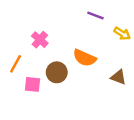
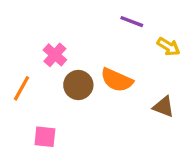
brown circle: (57, 72) -> (78, 85), moved
pink square: (32, 84) -> (45, 137), moved

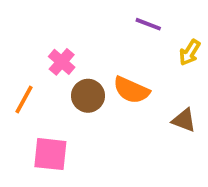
yellow arrow: (169, 47) -> (190, 52), turned 90
pink square: (45, 137) -> (50, 154), size x1.4

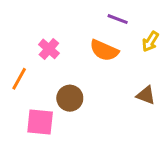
orange semicircle: (131, 90) -> (104, 50), moved
brown circle: (88, 96) -> (70, 98), moved

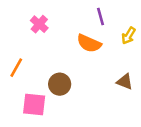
purple line: (118, 19) -> (100, 17), turned 54
pink cross: (49, 49) -> (39, 24), moved

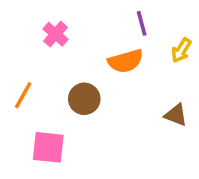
orange semicircle: (89, 43) -> (126, 61), turned -40
brown circle: (60, 84) -> (84, 99), moved

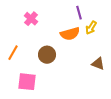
yellow arrow: (181, 50) -> (91, 28), moved

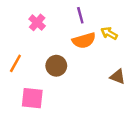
purple line: (79, 13) -> (80, 15), moved
yellow arrow: (91, 28) -> (109, 33), turned 88

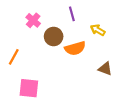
orange semicircle: (84, 41) -> (75, 48), moved
brown circle: (56, 66) -> (54, 36), moved

